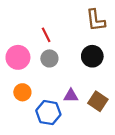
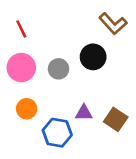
brown L-shape: (96, 20) -> (113, 24), turned -35
red line: (46, 35) -> (21, 29), moved
black circle: (92, 56) -> (93, 57), moved

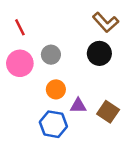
black circle: (93, 57) -> (99, 53), moved
gray circle: (59, 69) -> (51, 55), moved
orange circle: (27, 109) -> (56, 89), moved

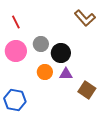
black circle: (99, 53) -> (61, 53), moved
purple triangle: (78, 106) -> (66, 74), moved
blue hexagon: (53, 124) -> (15, 100), moved

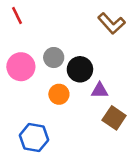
red line: (16, 22) -> (17, 16), moved
purple triangle: (66, 74) -> (100, 90), moved
blue hexagon: (15, 100) -> (34, 138), moved

